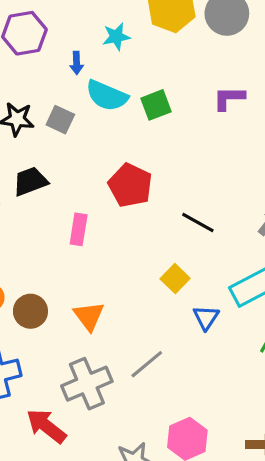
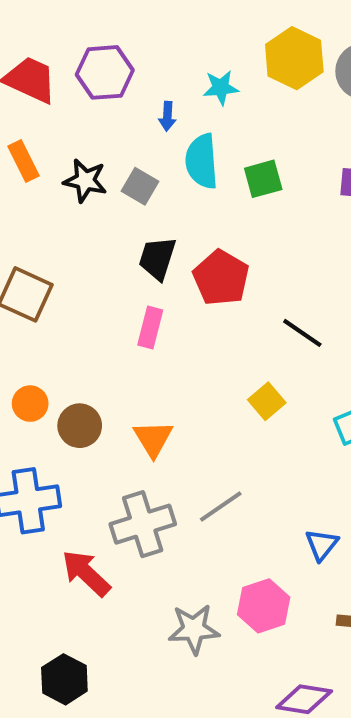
cyan semicircle: (107, 96) -> (202, 161), turned 57
black trapezoid: (30, 181) -> (157, 258), moved, turned -57
blue triangle: (206, 318) -> (322, 545), moved

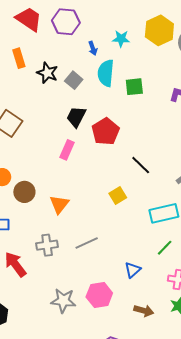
blue arrow: (167, 116) -> (93, 48), turned -32
gray cross: (143, 524) -> (47, 245), size x0.7

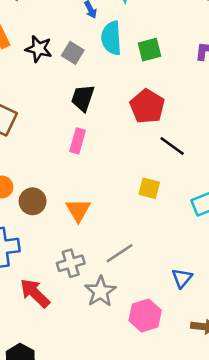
red pentagon: (106, 131) -> (147, 106), moved
yellow square: (118, 195) -> (149, 188), turned -36
gray star: (63, 301) -> (100, 291), moved, turned -30

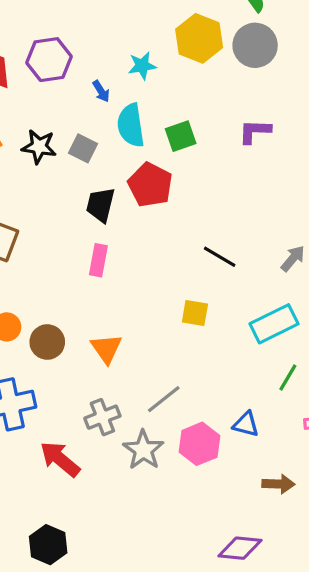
red pentagon: (147, 106) -> (150, 185), moved
blue triangle: (182, 278) -> (246, 424), turned -50
pink hexagon: (145, 315) -> (199, 444), moved

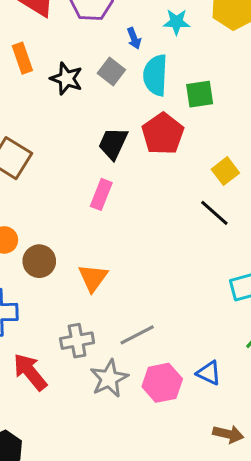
gray square: (83, 148) -> (111, 72), moved
yellow square: (195, 313) -> (225, 171), moved, turned 32

